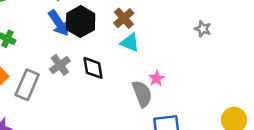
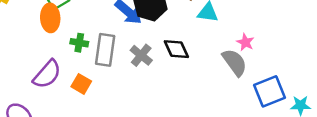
gray rectangle: (27, 85) -> (105, 50), moved

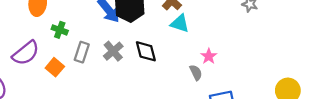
gray rectangle: (105, 50) -> (82, 52), moved, size x0.7
gray semicircle: (235, 62) -> (196, 73), size x0.6

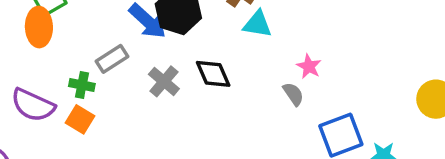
green cross: (60, 30) -> (82, 85), moved
gray rectangle: (82, 52) -> (112, 59), moved, turned 48
purple semicircle: (26, 53) -> (33, 105), turned 72

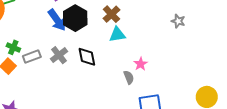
cyan triangle: (257, 24) -> (117, 35), turned -30
gray rectangle: (112, 59) -> (32, 57), moved

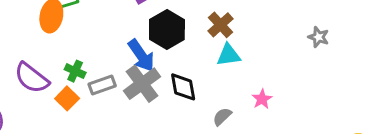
blue arrow: (57, 20) -> (141, 56), moved
gray cross: (59, 55) -> (142, 84), size x1.4
gray semicircle: (129, 77) -> (222, 117), moved, turned -112

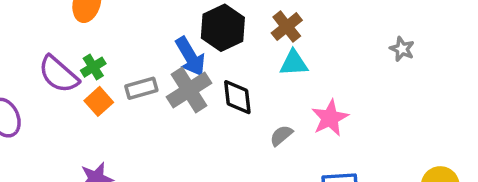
green cross: (75, 71) -> (93, 67), moved, turned 30
pink star: (262, 99) -> (330, 118), size x1.5

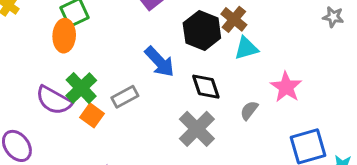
black hexagon: (223, 28) -> (202, 30), moved
green cross: (93, 67) -> (81, 88), size x1.5
gray cross: (189, 90) -> (197, 129), moved

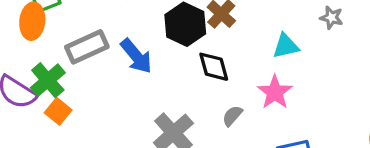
cyan triangle: (246, 48) -> (286, 46), moved
black diamond: (206, 87) -> (214, 67), moved
gray rectangle: (125, 97) -> (87, 47), moved, size x1.4

